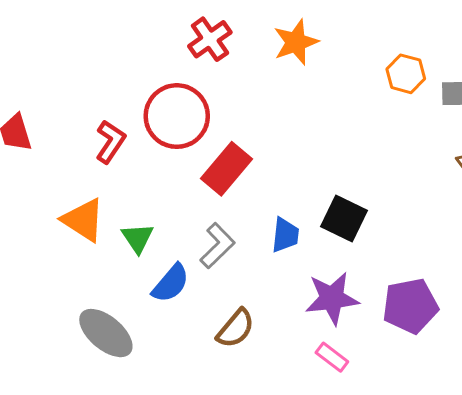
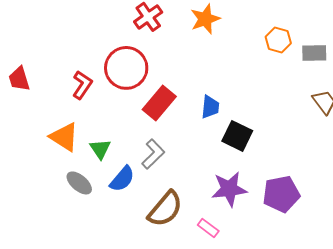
blue trapezoid: (285, 235) -> (210, 107), moved
brown semicircle: (236, 328) -> (165, 209), size x1.4
gray ellipse: (106, 333) -> (79, 183), moved, size x0.7
pink rectangle: (332, 357) -> (208, 228), moved

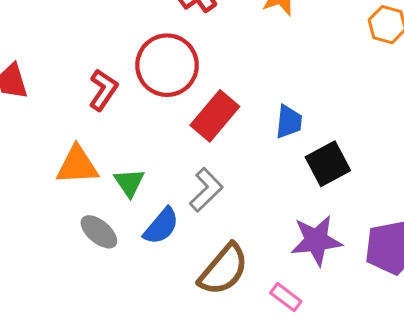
black square: (237, 136) -> (328, 164), turned 36
orange triangle: (64, 137) -> (77, 165), turned -36

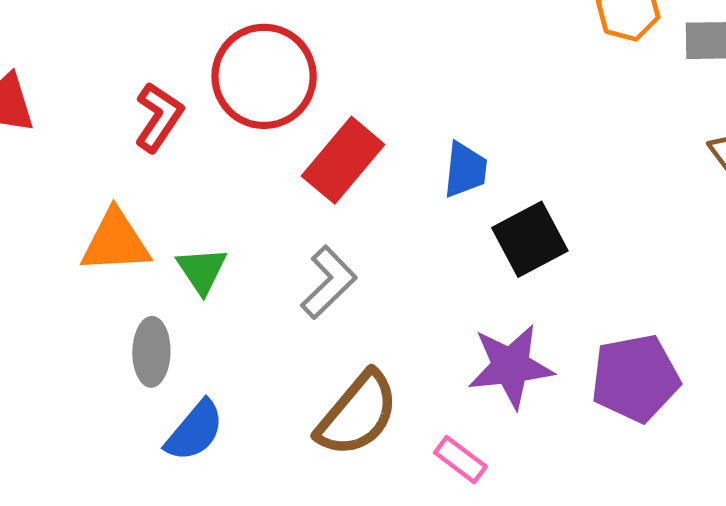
blue semicircle: (161, 226) -> (195, 431), moved
gray ellipse: (99, 232) -> (151, 352), turned 51

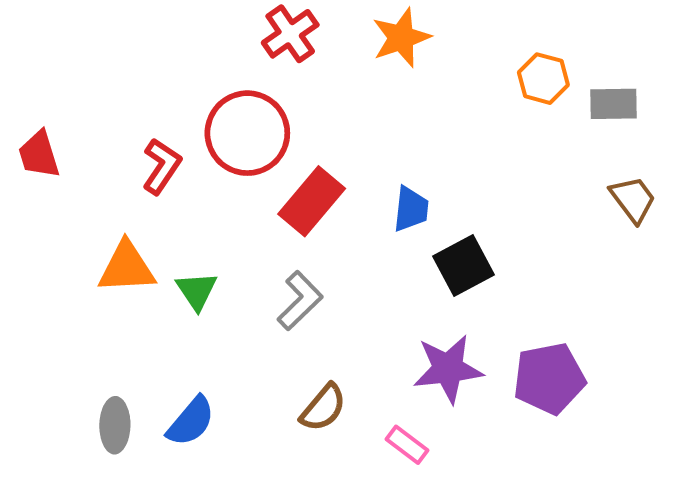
gray ellipse: (151, 352) -> (115, 425), moved
brown semicircle: (357, 414) -> (323, 408), size x0.7

